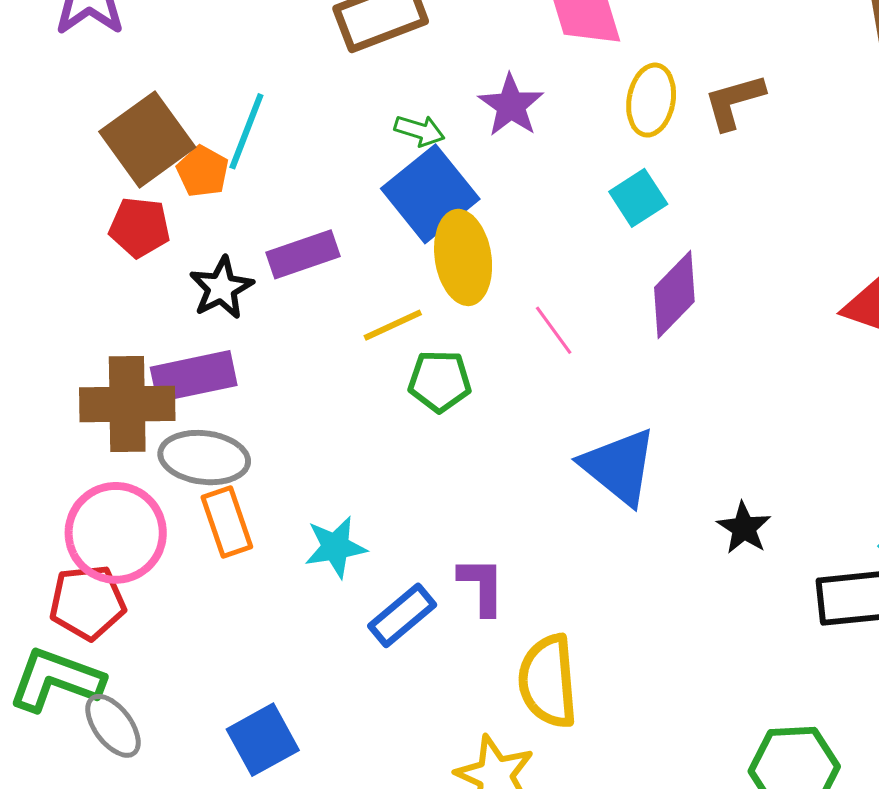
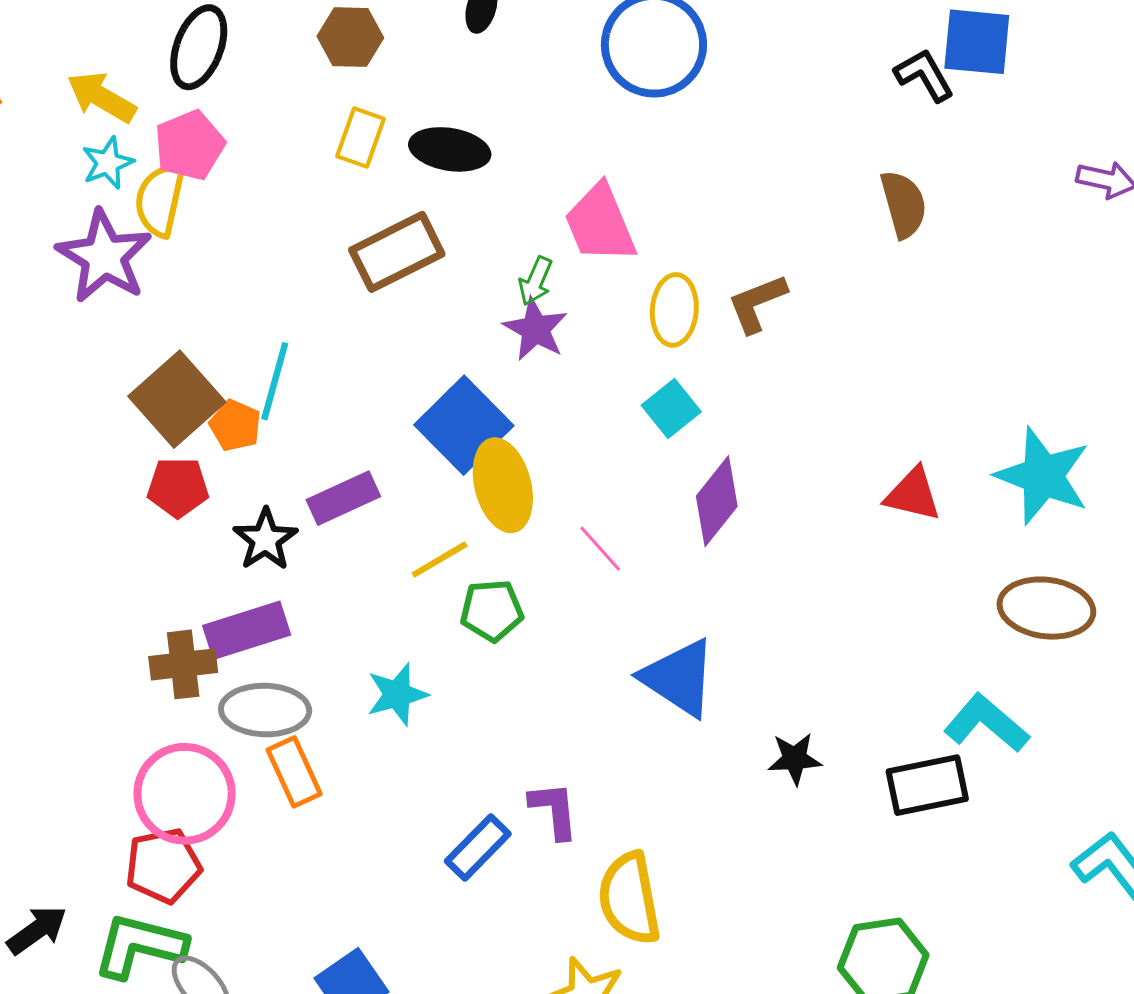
green arrow: (419, 131) -> (536, 281), moved, turned 102
brown cross: (127, 404) -> (183, 664), size x0.7
black star: (744, 528) -> (795, 759), moved, turned -30
cyan star: (335, 547) -> (397, 694), moved

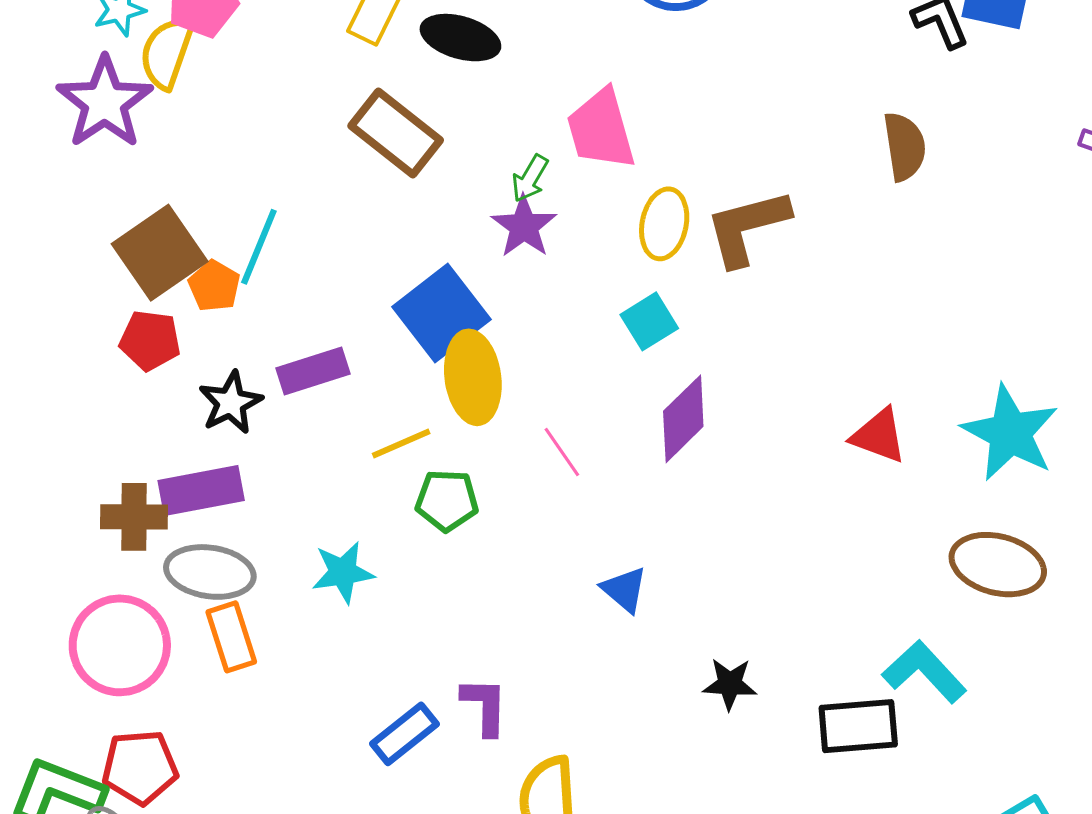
brown rectangle: (397, 252) -> (396, 133), turned 58
brown L-shape: (757, 303) -> (747, 227), size x1.4
blue triangle: (679, 678) -> (624, 590), size x0.6
red pentagon: (163, 866) -> (140, 767), moved

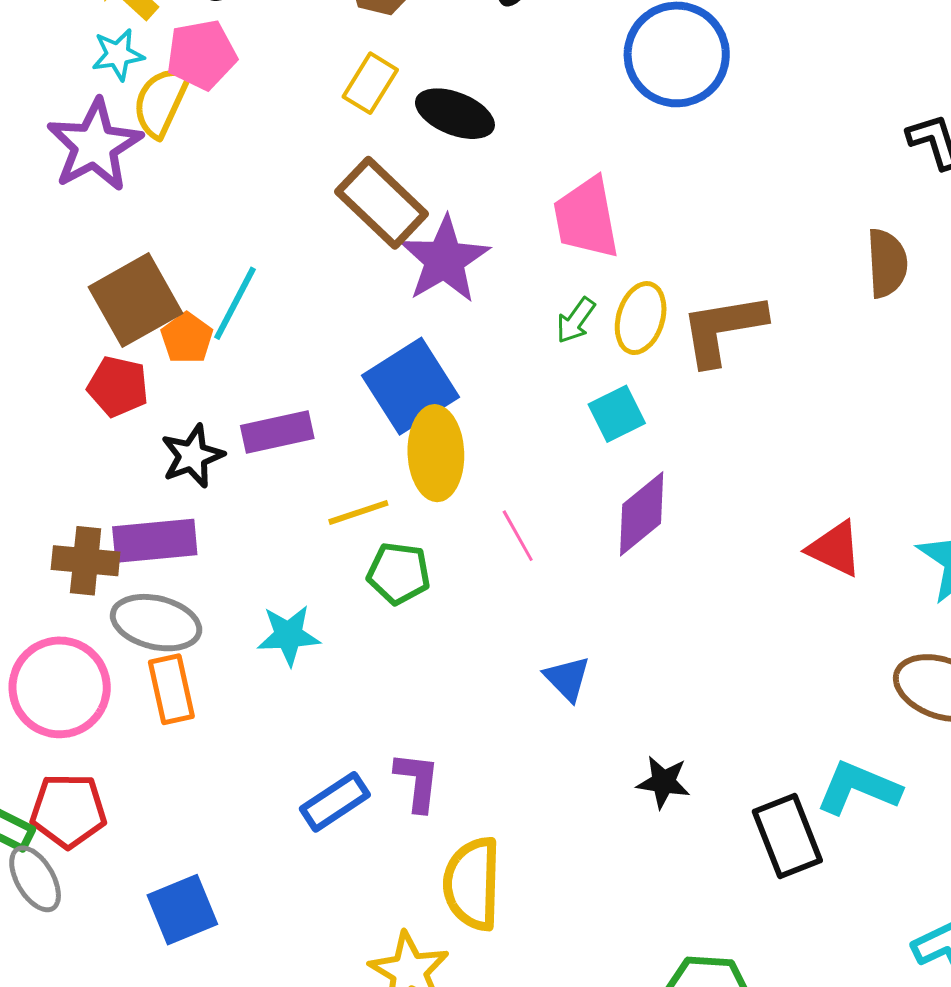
green arrow: (530, 178) -> (576, 320), moved
purple star: (524, 226) -> (445, 260), moved, size x1.4
cyan L-shape: (924, 672) -> (858, 788), turned -30
black rectangle: (858, 726) -> (787, 836), turned 68

